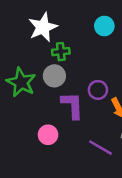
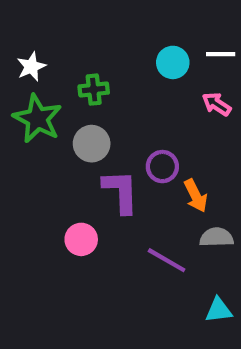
white star: (43, 27) -> (31, 67), moved, size x0.6
green cross: (61, 52) -> (94, 90), moved
green star: (21, 82) -> (37, 119), moved

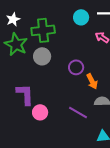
green cross: (94, 90) -> (43, 30), size x1.6
purple L-shape: (121, 192) -> (25, 94), moved
pink circle: (81, 239) -> (40, 112), moved

